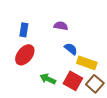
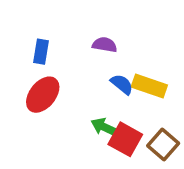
yellow rectangle: (87, 63) -> (149, 86), moved
green arrow: (48, 79) -> (105, 127), moved

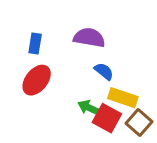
purple semicircle: (105, 45) -> (89, 38), size x1.5
yellow rectangle: (149, 86) -> (123, 98), moved

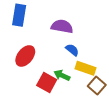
blue rectangle: (35, 44) -> (19, 15), moved, size x1.5
red square: (107, 118) -> (47, 83), moved

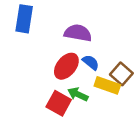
red ellipse: (25, 56) -> (66, 66), moved
brown square: (97, 86) -> (121, 74), moved

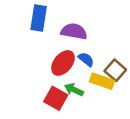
blue rectangle: (24, 19) -> (39, 18), moved

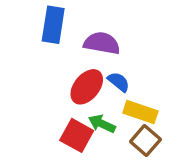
brown square: (115, 70) -> (145, 140), moved

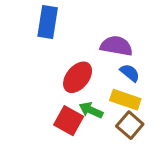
purple semicircle: (102, 43) -> (116, 46), moved
blue semicircle: (119, 82) -> (130, 73), moved

